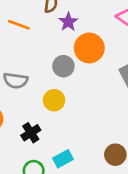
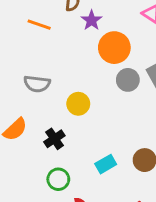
gray circle: (63, 66) -> (128, 80), moved
cyan rectangle: (63, 159) -> (106, 164), moved

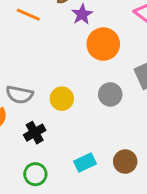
gray circle: (128, 80) -> (110, 94), moved
gray semicircle: (37, 84) -> (19, 95), moved

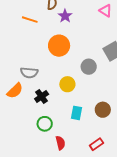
orange circle: (103, 44) -> (59, 46), moved
yellow circle: (62, 99) -> (67, 84), moved
cyan rectangle: (85, 162) -> (77, 113), turned -48

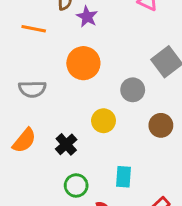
gray semicircle: (29, 73) -> (32, 89), moved
brown circle: (103, 110) -> (161, 125), moved
cyan rectangle: (77, 113) -> (124, 177), moved

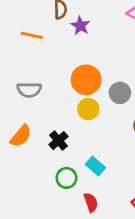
orange circle: (83, 63) -> (86, 80), moved
yellow circle: (103, 121) -> (88, 109), moved
cyan rectangle: (124, 177) -> (95, 166), moved, turned -54

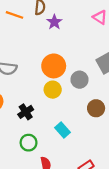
orange line: (32, 35) -> (14, 15), moved
cyan rectangle: (95, 166) -> (62, 130), moved

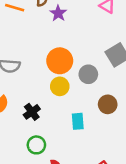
cyan rectangle: (62, 130) -> (78, 121), moved, turned 40

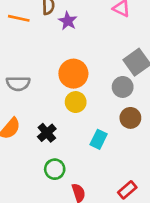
gray circle: (88, 74) -> (123, 87), moved
cyan rectangle: (78, 121) -> (99, 139), turned 35

